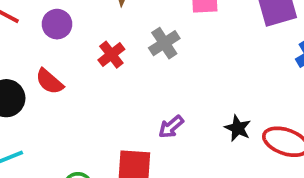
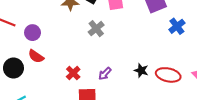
purple circle: (57, 24) -> (33, 33), moved
red cross: (111, 55) -> (73, 73), moved

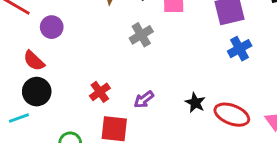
blue cross: (177, 26) -> (240, 49), moved
red semicircle: (36, 56) -> (34, 61), moved
black circle: (13, 68) -> (37, 92), moved

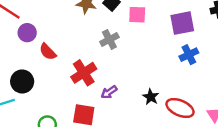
purple circle: (52, 27) -> (27, 33), moved
red semicircle: (34, 61) -> (48, 52), moved
red cross: (100, 92) -> (84, 73), moved, size x1.5

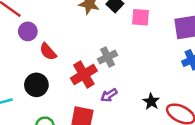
gray cross: (109, 40) -> (108, 57), moved
black circle: (22, 81) -> (36, 85), moved

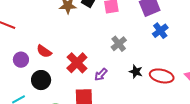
purple circle: (28, 31) -> (21, 60), moved
gray cross: (108, 57) -> (119, 44), moved

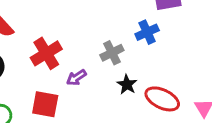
blue cross: (160, 31) -> (147, 32), moved
gray cross: (119, 44) -> (112, 53), moved

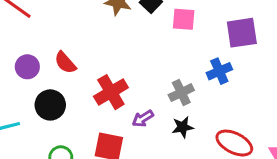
black star: (127, 84) -> (183, 127), moved, turned 30

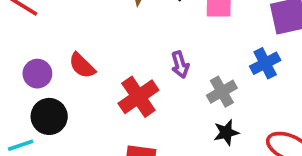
black circle: (50, 105) -> (49, 116), moved
purple arrow: (143, 119) -> (180, 65), moved, turned -70

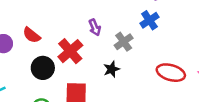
black circle: (49, 116) -> (43, 68), moved
black star: (226, 132) -> (112, 69), moved

